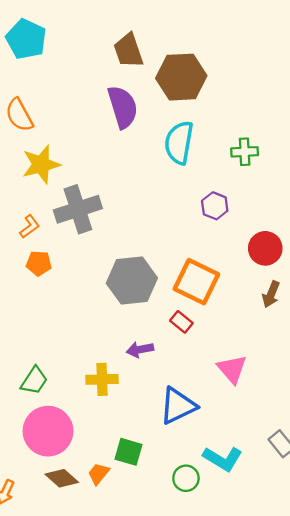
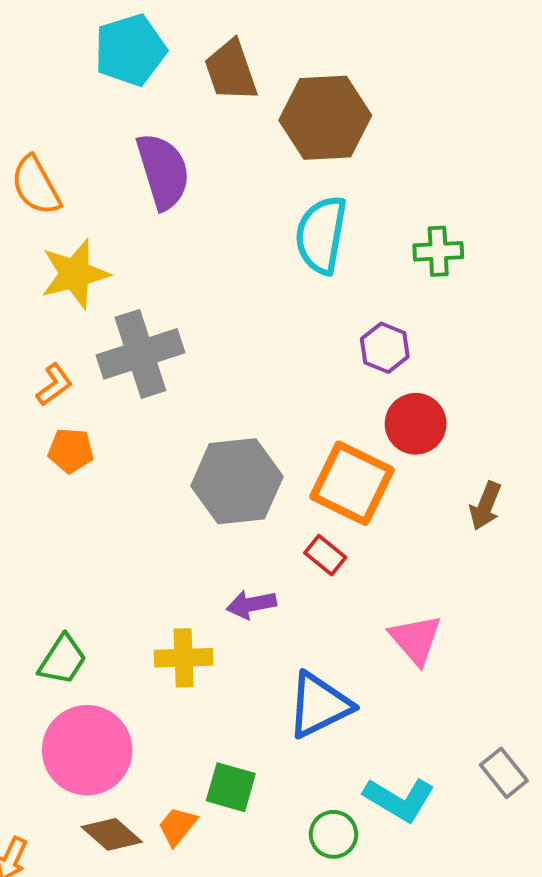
cyan pentagon: (26, 39) -> (130, 50), moved, turned 30
purple semicircle: (123, 107) -> (163, 171), moved
red circle: (265, 248) -> (416, 424), moved

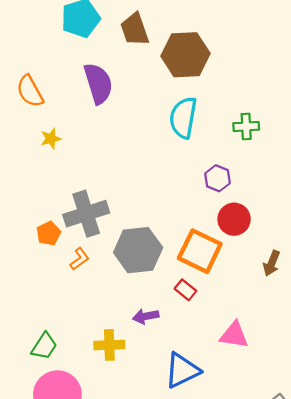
yellow star: (75, 274) -> (51, 139), size x0.6
gray cross: (140, 354) -> (86, 214), moved
orange L-shape: (54, 385) -> (80, 259), moved
orange pentagon: (71, 450) -> (49, 234), turned -30
pink triangle: (416, 639) -> (234, 335), turned -40

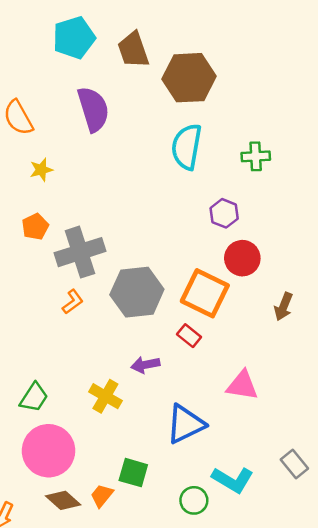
orange pentagon: (49, 234) -> (35, 227), moved
yellow cross: (109, 345) -> (105, 396), turned 32

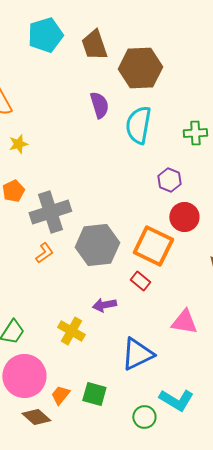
purple semicircle: (93, 109) -> (99, 105), moved, size x0.7
orange trapezoid: (102, 496) -> (60, 395), moved

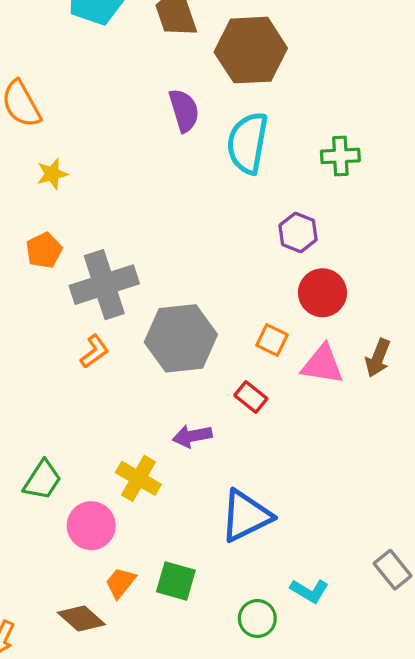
orange square: (153, 246) -> (272, 340), size x0.5
pink triangle: (184, 322) -> (322, 364), moved
pink circle: (24, 376) -> (91, 526), moved, size x0.7
cyan L-shape: (176, 400) -> (309, 591), size x0.7

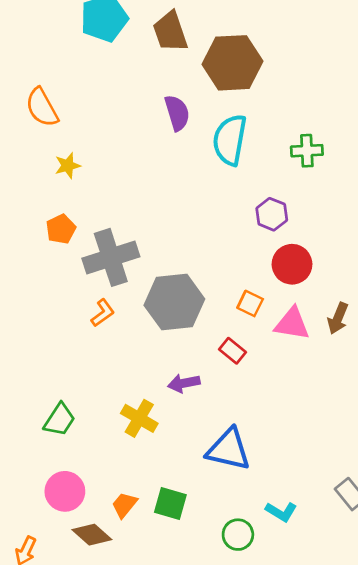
blue triangle: (246, 516) -> (228, 449), turned 39
pink circle: (91, 526) -> (65, 491), moved

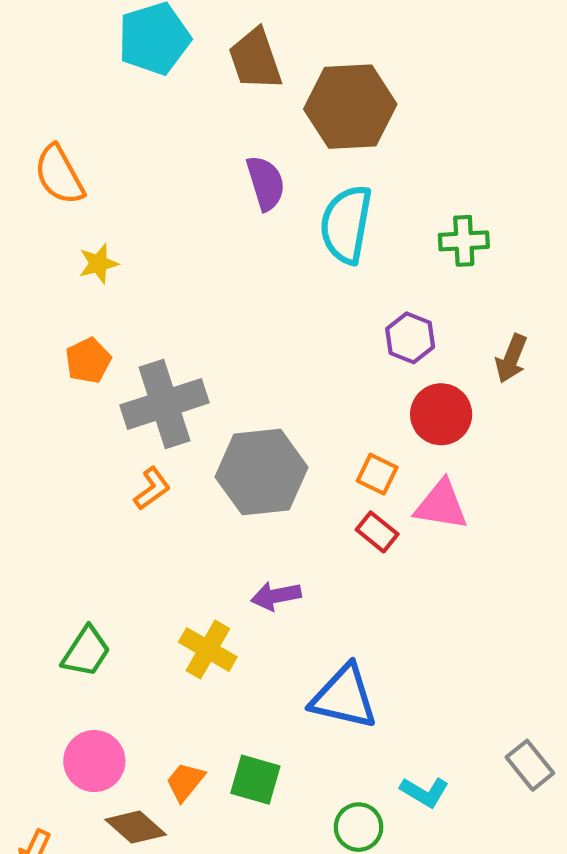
brown arrow: (338, 318) -> (511, 359), moved
red rectangle: (233, 351) -> (377, 532), moved

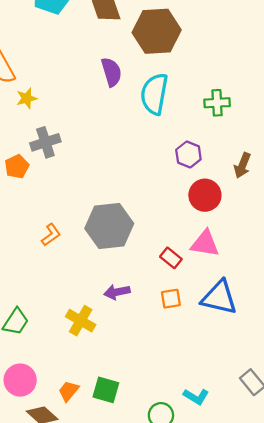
yellow star: (98, 264) -> (27, 98), moved
gray cross: (164, 404) -> (45, 142), moved, size x0.7
orange square: (377, 474) -> (171, 299), moved, turned -35
blue triangle: (344, 697) -> (219, 298), moved

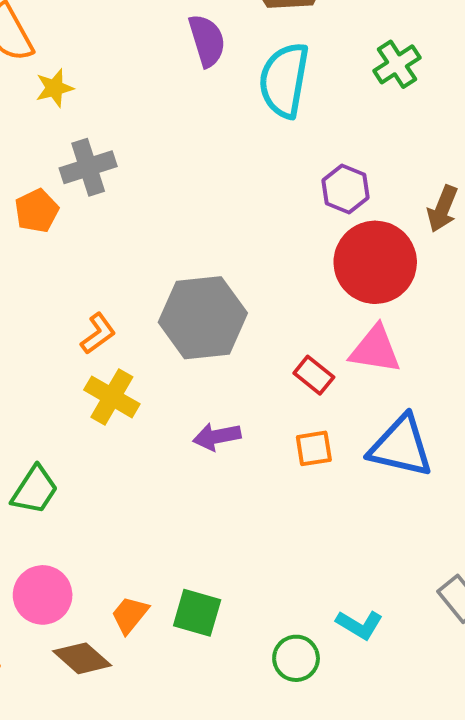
green cross: (217, 103) -> (397, 64), moved, turned -30
red circle: (205, 195) -> (375, 262), size x1.4
yellow cross: (81, 321) -> (112, 397), moved

